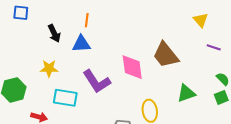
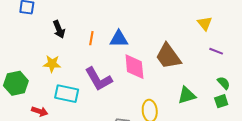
orange line: (87, 20) -> (91, 38), moved
blue triangle: (81, 44) -> (119, 39), moved

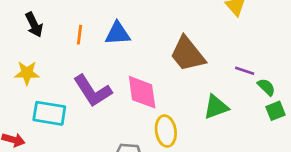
purple line: (216, 51) -> (245, 71), moved
pink diamond: (134, 67) -> (142, 92), moved
green square: (221, 101) -> (275, 111), moved

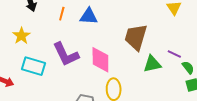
brown trapezoid: (188, 54) -> (136, 37), turned 48
yellow star: (27, 73) -> (21, 36), turned 30
green triangle: (216, 107) -> (152, 64), moved

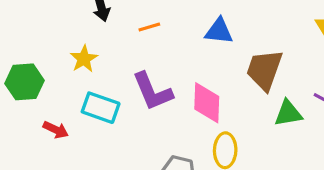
orange line: (62, 14) -> (149, 27), turned 56
blue triangle: (89, 16) -> (219, 31), moved

